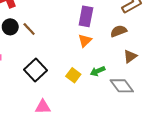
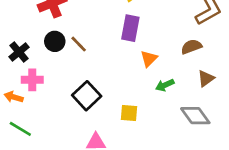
purple rectangle: (86, 16) -> (130, 28), moved
green arrow: (98, 71) -> (165, 85), moved
yellow square: (73, 75) -> (129, 113), moved, turned -32

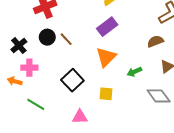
purple rectangle: (130, 28) -> (107, 27), turned 42
orange triangle: (149, 59) -> (106, 57), moved, size x1.5
green line: (20, 129) -> (36, 104), moved

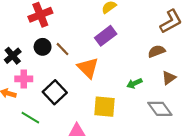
orange triangle: (106, 57) -> (88, 68), moved, turned -30
black square: (72, 80) -> (55, 92), moved
yellow square: (106, 94) -> (105, 107), size x1.5

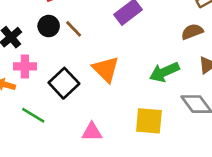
orange triangle: (88, 68) -> (106, 69), moved
green arrow: (134, 83) -> (164, 72), size x1.5
yellow square: (105, 107) -> (149, 121), moved

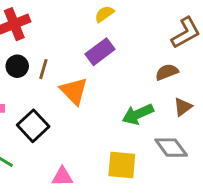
brown line: (74, 29) -> (43, 69), turned 60
orange triangle: (106, 69) -> (74, 91), moved

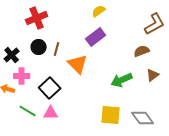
gray diamond: (171, 148) -> (143, 118), moved
pink triangle: (62, 177) -> (51, 113), moved

